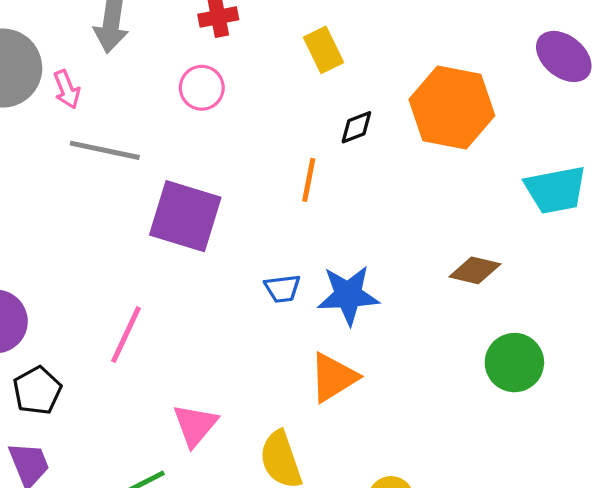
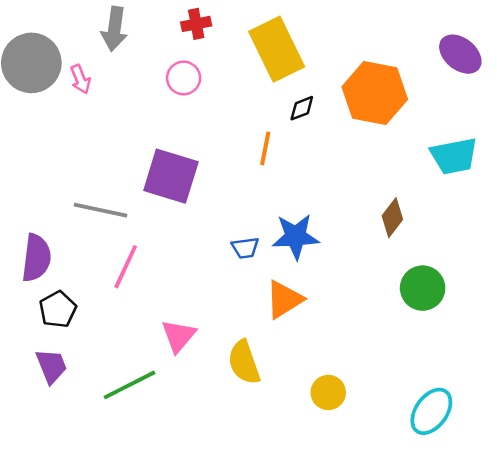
yellow rectangle: (324, 50) -> (277, 49), size x1.8
gray line: (105, 150) -> (101, 210), moved
brown diamond: (475, 270) -> (392, 218), turned -66
blue trapezoid: (282, 289) -> (245, 248), moved

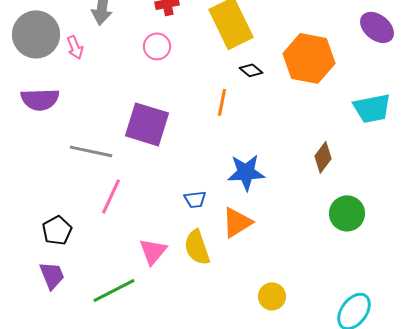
black diamond: (302, 108) -> (251, 70), turned 60
blue trapezoid: (245, 248) -> (195, 199), moved
purple semicircle: (36, 258) -> (40, 99), moved, turned 81
yellow semicircle: (244, 362) -> (197, 247), moved

